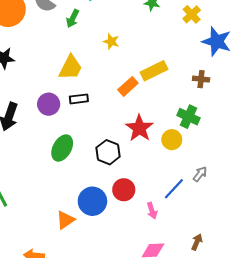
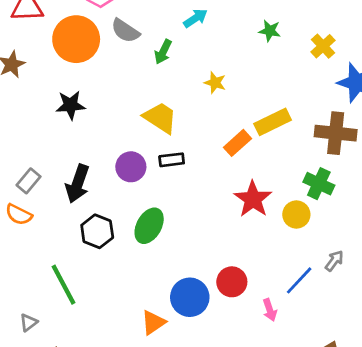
yellow trapezoid: (71, 68) -> (160, 118), turned -84
brown cross: (201, 79) -> (336, 133), size x1.8
black hexagon: (108, 152) -> (97, 231), moved

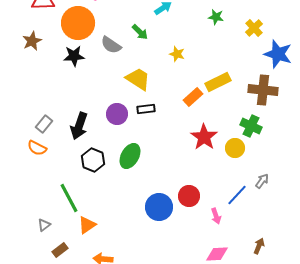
gray semicircle: (125, 31) -> (111, 45), moved
green arrow: (163, 52) -> (140, 32), turned -72
black star: (71, 105) -> (74, 56), moved
orange triangle: (153, 322) -> (87, 225), moved

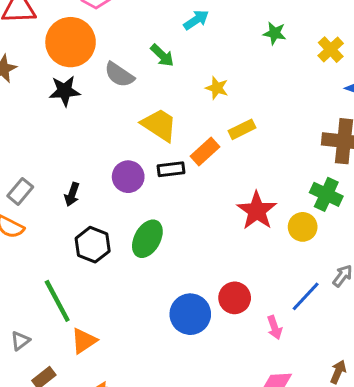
yellow rectangle: (218, 82) -> (242, 129), moved, size x0.7
orange rectangle: (193, 97) -> (205, 152), moved
black arrow: (79, 126) -> (72, 194), size x0.6

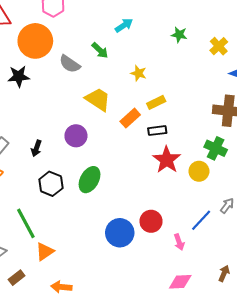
black star: (65, 91) -> (19, 76), moved
black rectangle: (171, 169) -> (157, 131), moved

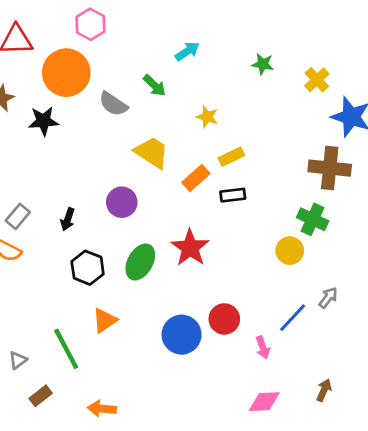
red star: (167, 160) -> (190, 248), moved
green line: (26, 223) -> (66, 349), moved
orange triangle: (45, 252) -> (105, 320), moved

